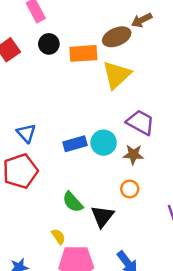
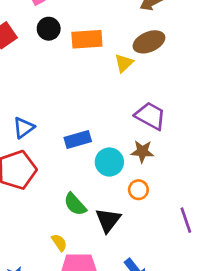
brown ellipse: (117, 37) -> (149, 42), moved
yellow triangle: (117, 75) -> (124, 63), size x0.6
blue triangle: (26, 133) -> (24, 128), turned 36
cyan circle: (104, 143) -> (109, 162), moved

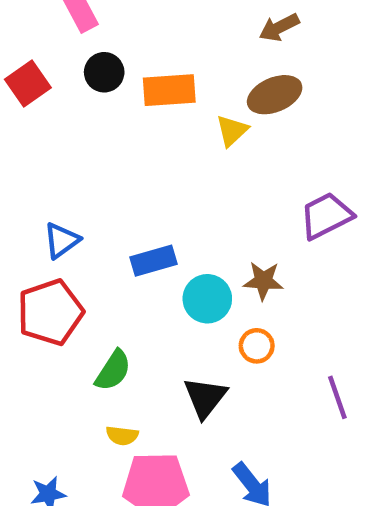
purple trapezoid: (150, 116) -> (326, 216), moved, turned -56
green semicircle: (75, 204) -> (113, 371), moved, turned -105
yellow semicircle: (59, 243) -> (122, 436), turned 132

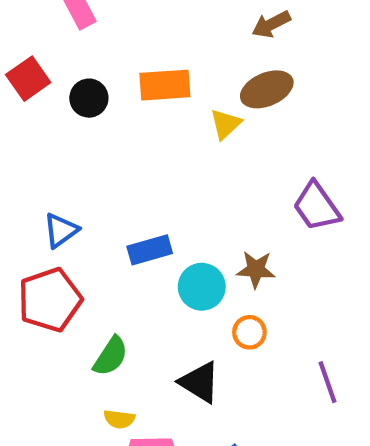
black circle: (104, 72) -> (89, 98), moved
purple trapezoid: (326, 216) -> (317, 206), turned -98
black triangle: (205, 397) -> (200, 382), turned -36

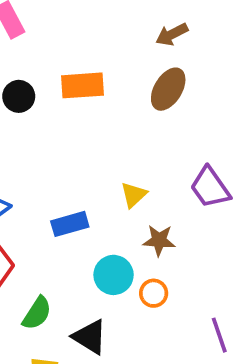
brown ellipse: (267, 89) -> (168, 89), turned -36
yellow triangle: (226, 124) -> (134, 195), moved
cyan circle: (202, 287) -> (114, 275), moved
black triangle: (200, 382) -> (90, 337), moved

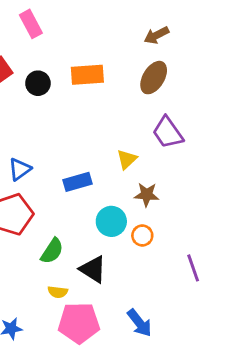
purple trapezoid: (210, 187) -> (168, 133), moved

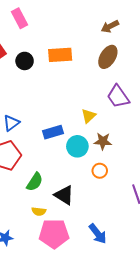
cyan circle: (111, 221) -> (77, 146), moved

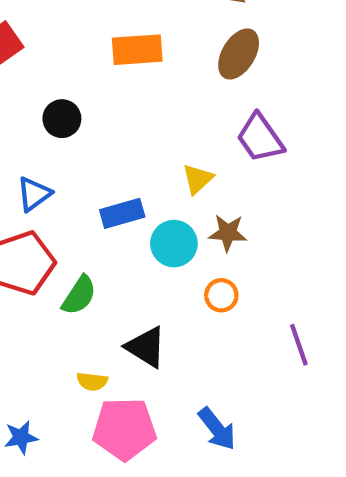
black circle: (25, 61) -> (62, 119), moved
green semicircle: (35, 182) -> (79, 295), moved

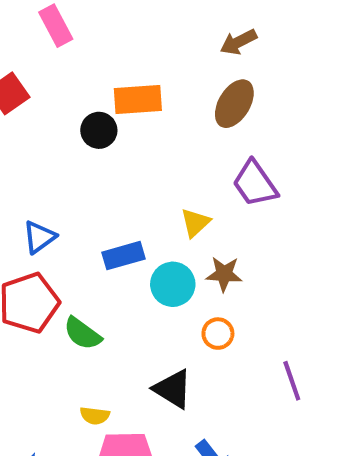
black circle: (62, 119) -> (99, 130), moved
green semicircle: (79, 295) -> (82, 334), turned 93
black triangle: (146, 347) -> (173, 389), moved

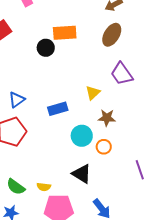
cyan circle: (173, 284) -> (82, 136), moved
green semicircle: (82, 334) -> (16, 187), moved

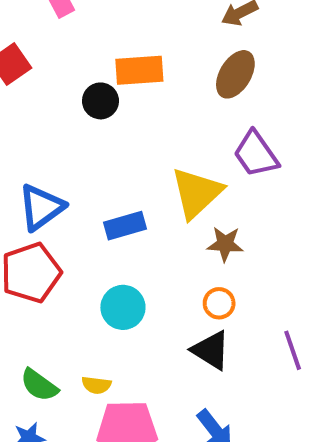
yellow triangle: (93, 93) -> (197, 193), size x1.8
blue triangle: (17, 100) -> (41, 207), size x1.4
cyan circle: (82, 136) -> (123, 307), moved
black triangle: (82, 174) -> (211, 350), moved

